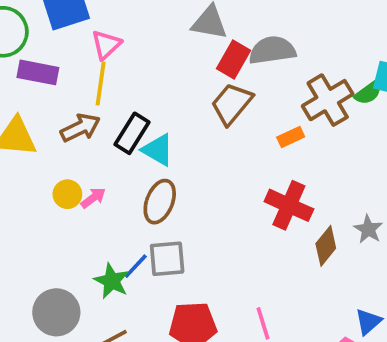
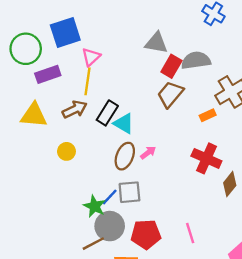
purple rectangle: (38, 72) -> (48, 74), turned -30
pink arrow: (93, 198) -> (148, 153), moved
gray circle: (56, 312) -> (110, 226), moved

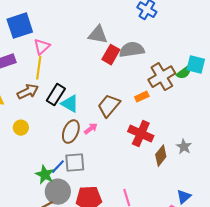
brown trapezoid: (170, 94) -> (109, 106), moved

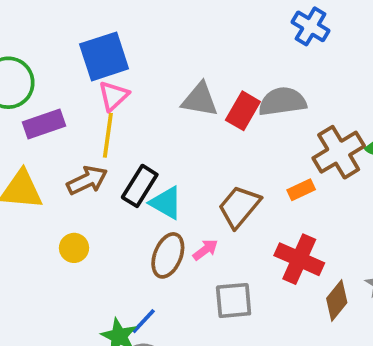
blue square: (20, 26) -> (104, 56), moved
gray triangle: (98, 35) -> (200, 100), moved
gray square: (75, 163) -> (234, 300), moved

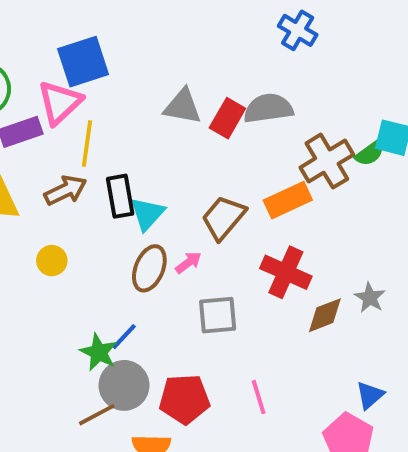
pink triangle: (113, 96) -> (60, 103), moved, size x1.4
black rectangle: (140, 186) -> (120, 196), turned -42
orange rectangle: (301, 190) -> (288, 200), size x1.6
cyan triangle: (166, 203) -> (147, 214), turned 42
brown diamond: (337, 300) -> (325, 315), turned 30

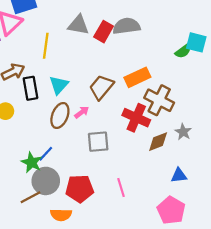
yellow line: (87, 144) -> (46, 46), moved
brown cross: (327, 161) -> (159, 100), moved, turned -32
black rectangle: (120, 196) -> (30, 88), moved
blue triangle: (370, 395) -> (179, 175), moved, turned 35

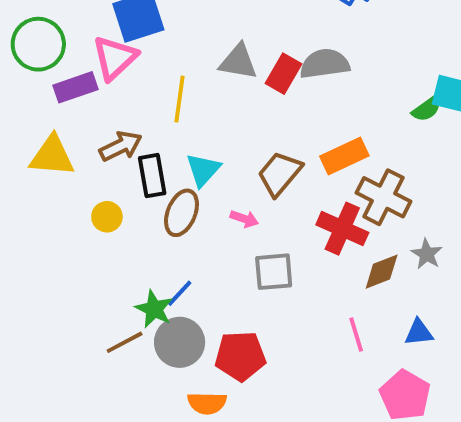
pink arrow: (82, 112) -> (244, 219), turned 56
brown ellipse: (60, 116) -> (181, 213), moved
pink line: (121, 187) -> (356, 334), moved
brown line: (30, 197) -> (125, 342), moved

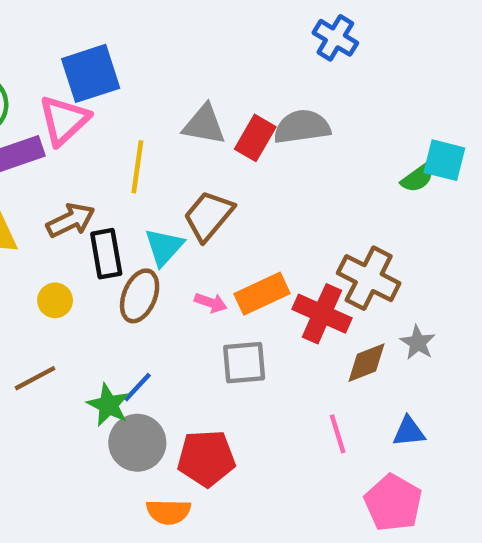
orange rectangle: (344, 156) -> (262, 294), moved
brown trapezoid: (280, 174) -> (209, 216), moved
brown line: (125, 342) -> (35, 378), moved

